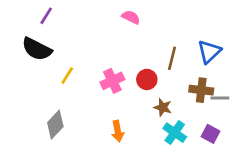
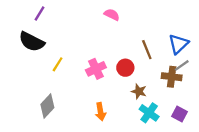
brown line: (172, 58) -> (147, 50), turned -36
gray line: (220, 98) -> (182, 65), moved, turned -35

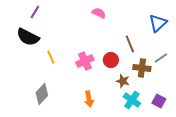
blue triangle: (178, 44) -> (158, 23), moved
yellow line: (58, 64) -> (51, 57), turned -56
brown cross: (172, 77) -> (142, 68), moved

